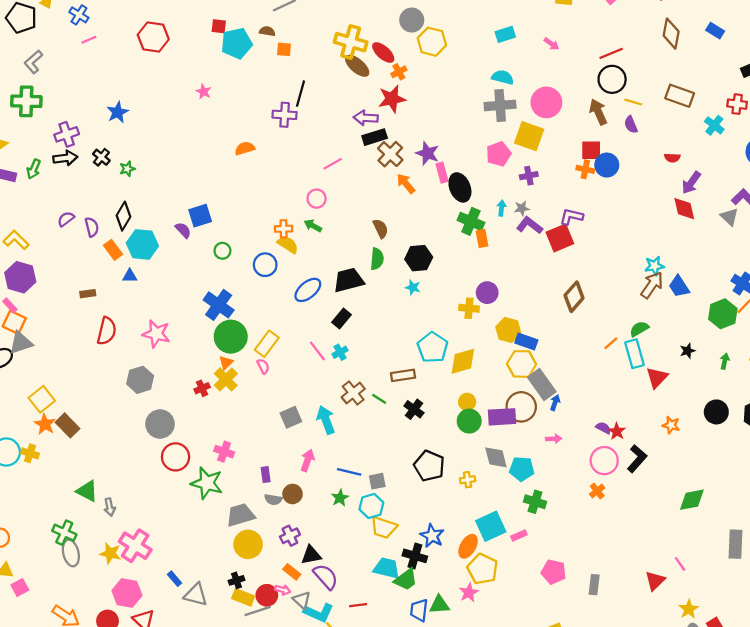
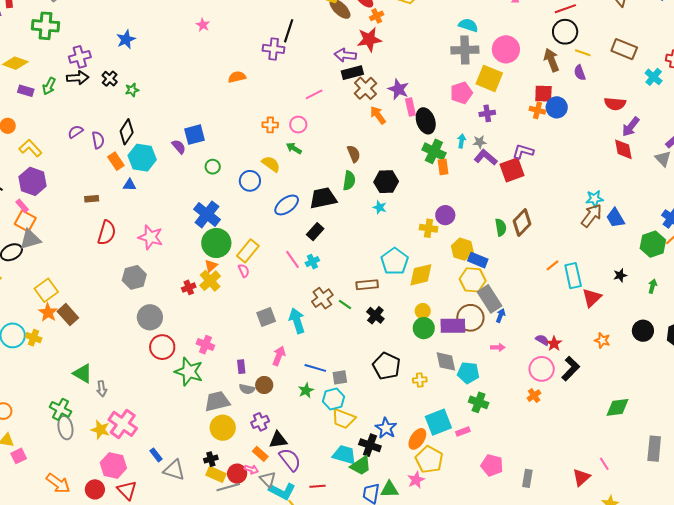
red semicircle: (672, 158) -> (615, 104), size x1.5
orange cross: (284, 229) -> (270, 125), moved
green semicircle: (639, 329) -> (501, 227), moved, turned 108

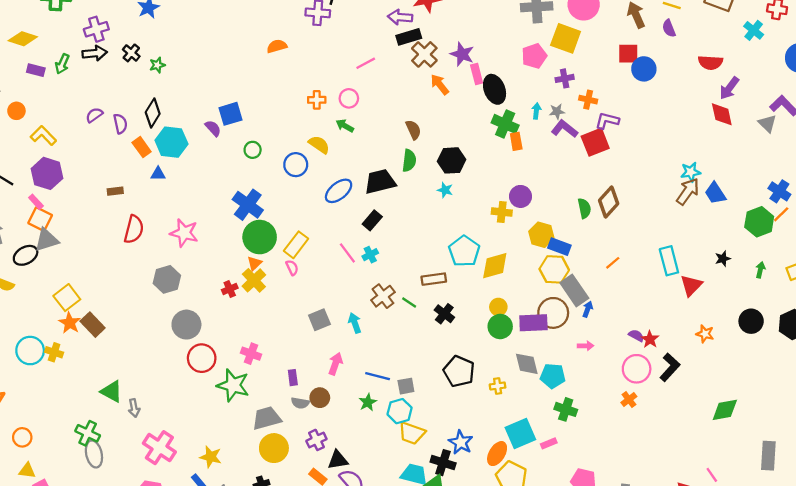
orange cross: (537, 110) -> (588, 100), moved
orange line: (553, 265) -> (613, 263), moved
cyan arrow: (297, 321) -> (355, 323), size x0.7
yellow star: (100, 430) -> (211, 457), moved

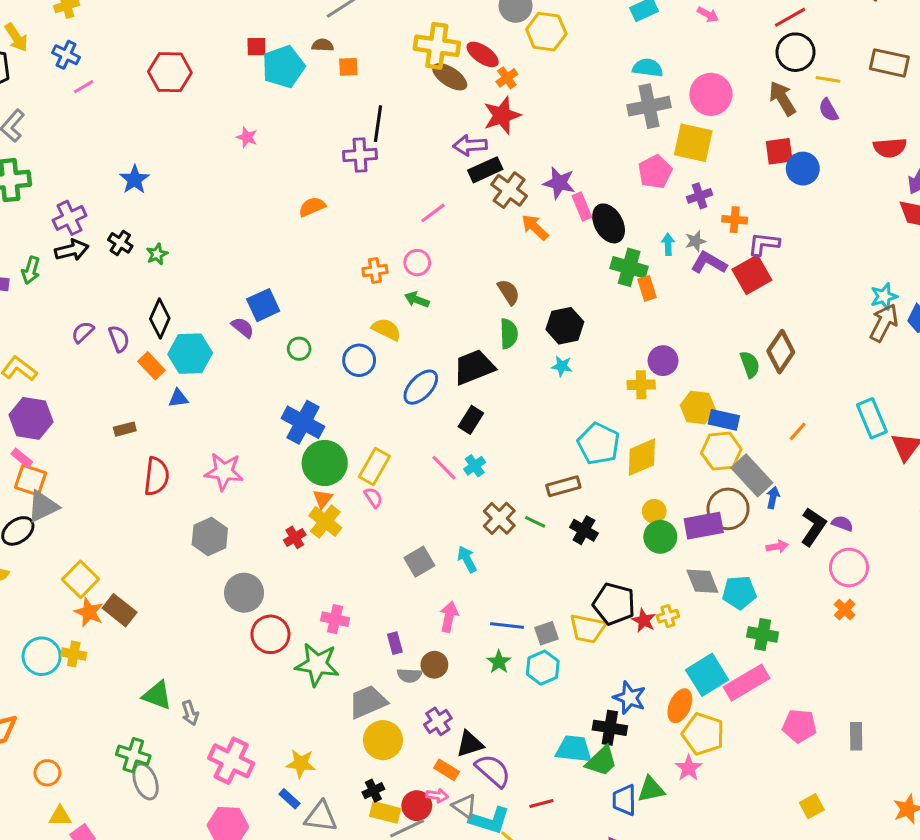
red star: (650, 339) -> (644, 620), moved
black L-shape: (670, 367) -> (813, 527), moved
yellow trapezoid: (412, 433) -> (588, 629), moved
pink rectangle: (549, 443) -> (747, 683), size x2.0

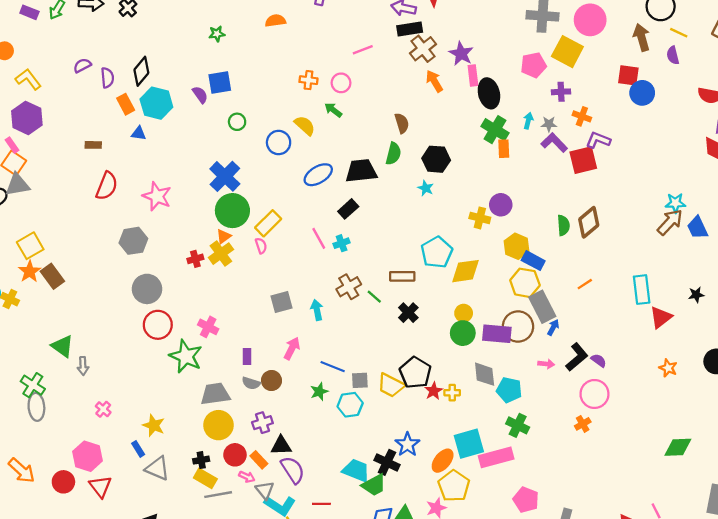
green star: (157, 254) -> (217, 34), moved
pink cross: (231, 761) -> (103, 409), size x0.5
red circle: (417, 806) -> (235, 455), moved

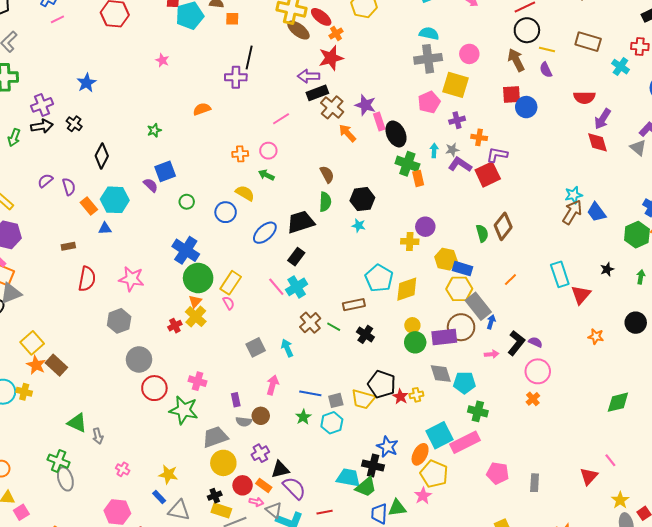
pink circle: (590, 20) -> (469, 54), size x0.7
black diamond: (141, 71) -> (102, 156), moved
cyan cross: (342, 243) -> (297, 287), size x1.5

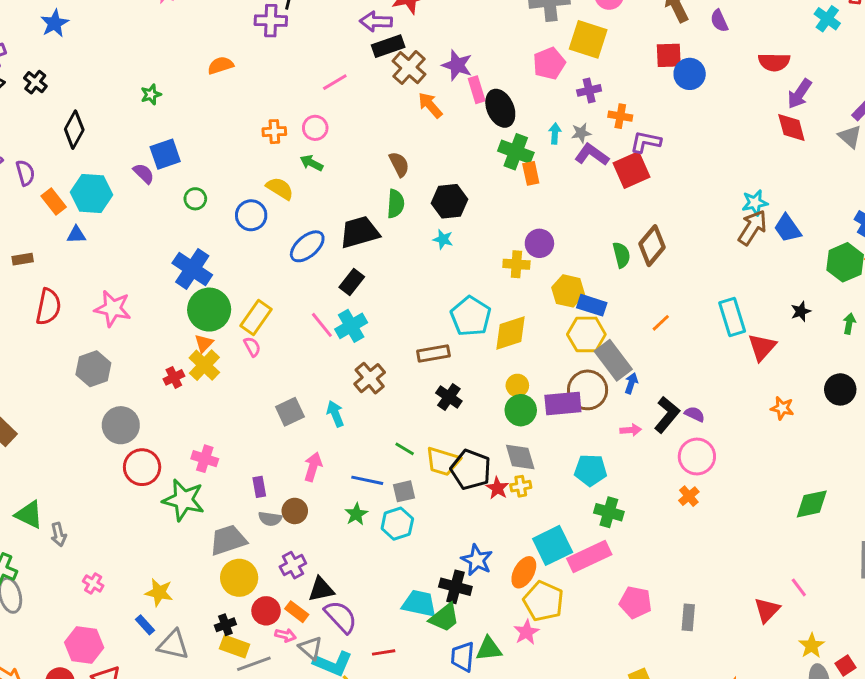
green line: (334, 327) -> (405, 449), moved
gray diamond: (441, 374) -> (520, 457), moved
yellow trapezoid: (363, 399) -> (443, 461), moved

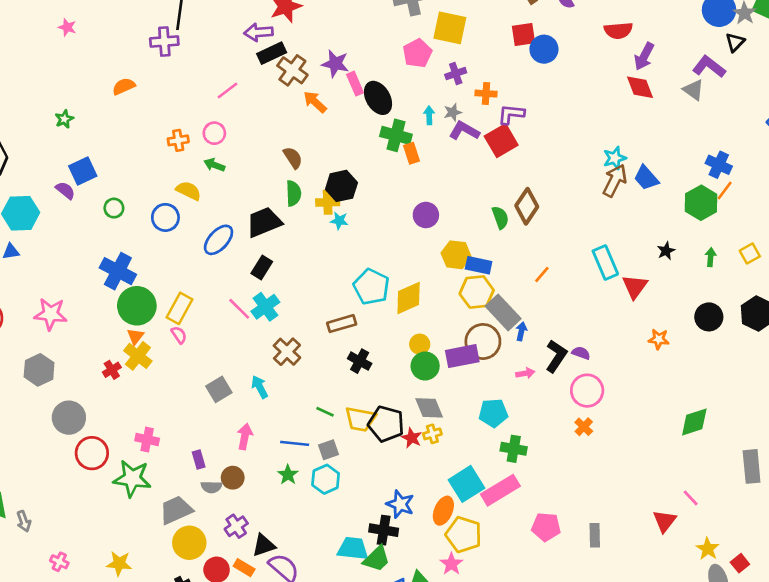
yellow cross: (516, 264) -> (328, 202), moved

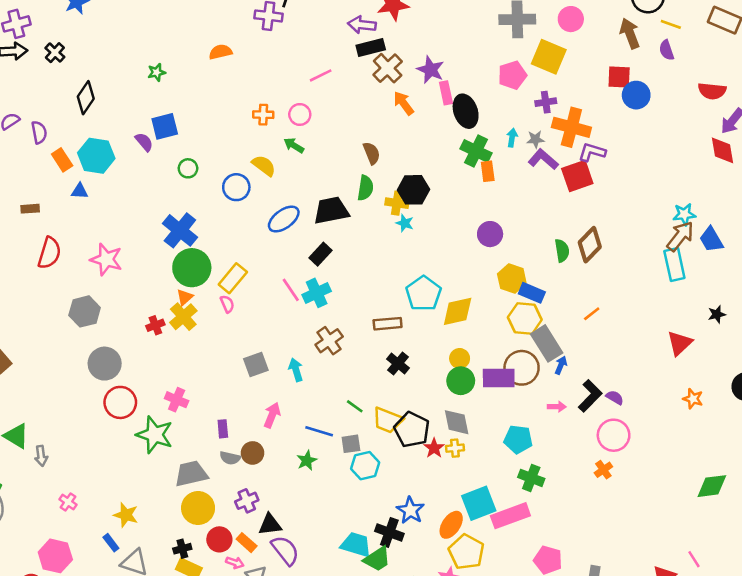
orange cross: (486, 94) -> (571, 127), size x1.8
cyan rectangle: (605, 262) -> (674, 265), moved
cyan hexagon: (326, 479) -> (365, 466), moved

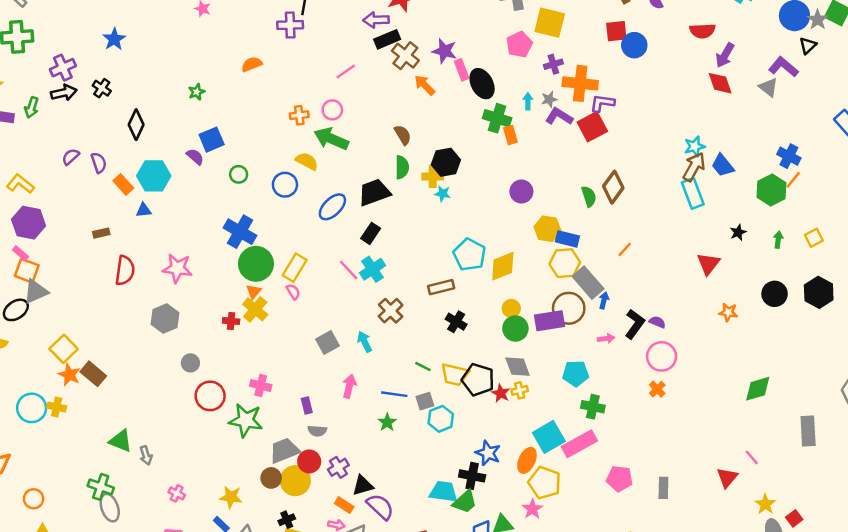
green arrow: (294, 145) -> (331, 139), size x1.8
red cross: (155, 325) -> (231, 321), turned 35
gray circle: (105, 364) -> (190, 363), size x0.6
brown circle: (253, 453) -> (271, 478), moved
red circle: (219, 539) -> (309, 461), moved

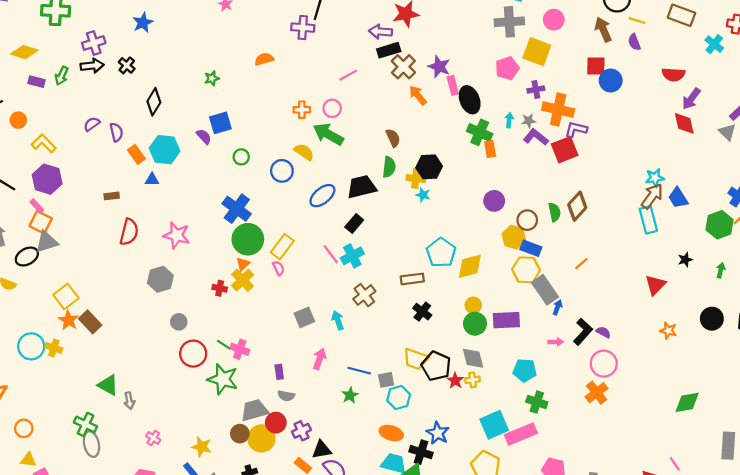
brown circle: (569, 308) -> (527, 220), moved, size x0.7
green line: (423, 367) -> (224, 345), moved
orange cross: (657, 389) -> (597, 393), size x1.5
orange ellipse: (527, 460) -> (391, 433), moved, turned 75

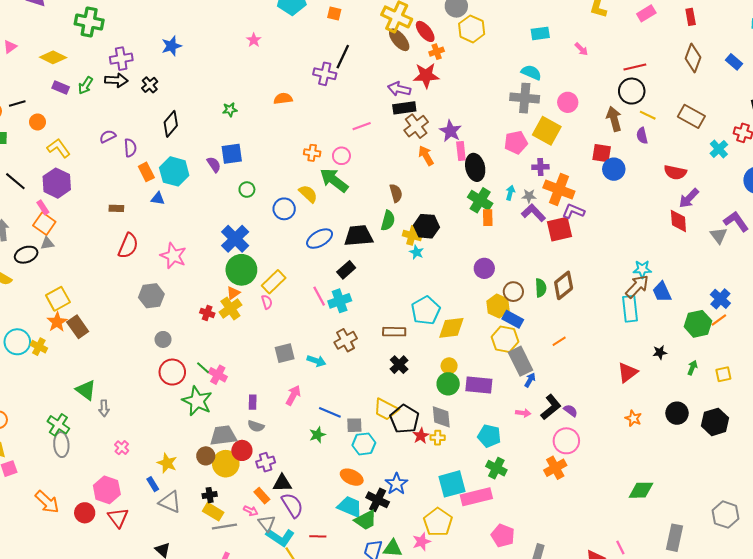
gray triangle: (47, 242) -> (47, 243), size x0.6
cyan arrow: (338, 320) -> (316, 361), turned 120

